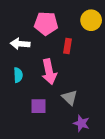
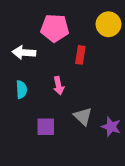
pink arrow: (49, 72) -> (59, 86), size x0.6
purple star: (81, 123) -> (111, 127), moved

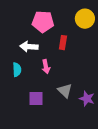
white arrow: (24, 52) -> (29, 47), moved

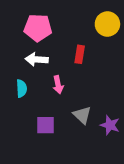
pink pentagon: (43, 22) -> (38, 28), moved

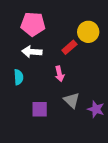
yellow circle: (107, 24) -> (88, 32), moved
red rectangle: (80, 54) -> (69, 47), turned 40
pink arrow: (58, 85) -> (59, 74), moved

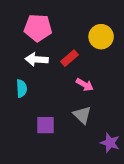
red rectangle: (69, 47) -> (69, 58), moved
pink arrow: (59, 74) -> (85, 85), moved, turned -48
purple star: (96, 109) -> (110, 143), moved

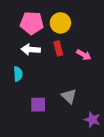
yellow circle: (101, 37) -> (60, 23), moved
red rectangle: (69, 58) -> (58, 48), turned -64
pink arrow: (85, 85) -> (84, 55), moved

